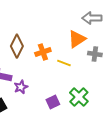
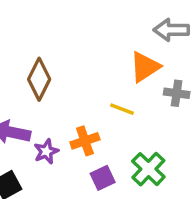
orange cross: (43, 52) -> (85, 141), moved

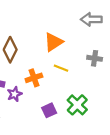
orange triangle: (145, 67) -> (53, 42), moved
orange cross: (85, 141) -> (34, 78), moved

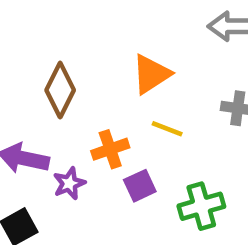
green cross: (77, 105) -> (201, 206), turned 30
purple square: (49, 110) -> (140, 186), moved

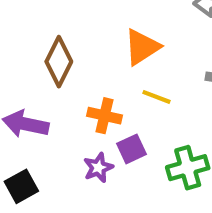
orange cross: (110, 149) -> (105, 116), turned 32
purple star: (69, 183) -> (98, 168), moved

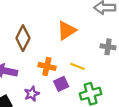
yellow line: (156, 97) -> (77, 66), moved
purple star: (98, 168) -> (32, 94), moved

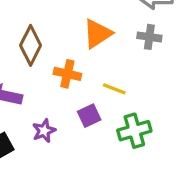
gray cross: (108, 47) -> (149, 37), moved
orange cross: (47, 66) -> (67, 74), moved

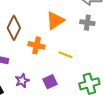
purple square: (89, 116) -> (50, 82), moved
green cross: (134, 131) -> (89, 84), moved

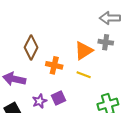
orange triangle: (55, 21) -> (84, 51), moved
purple square: (50, 82) -> (58, 98), moved

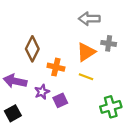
gray arrow: (110, 18) -> (89, 19), moved
purple star: (39, 101) -> (42, 92), moved

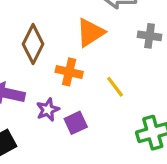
orange triangle: (86, 52) -> (90, 33), moved
yellow line: (86, 77) -> (115, 87), turned 32

